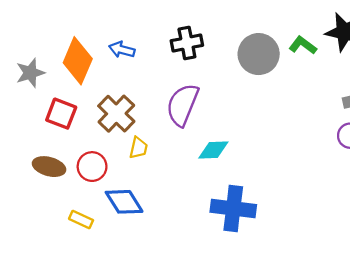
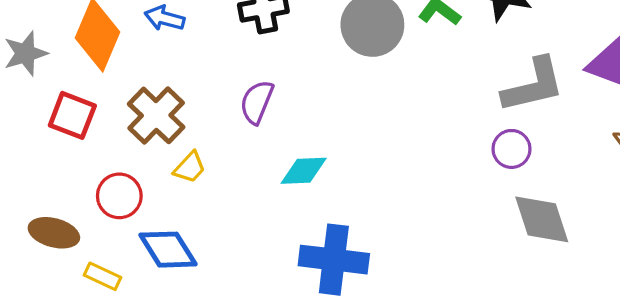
purple semicircle: (183, 105) -> (257, 102), size x0.7
yellow trapezoid: (138, 148) -> (190, 167), turned 30
brown ellipse: (49, 167) -> (54, 233), moved

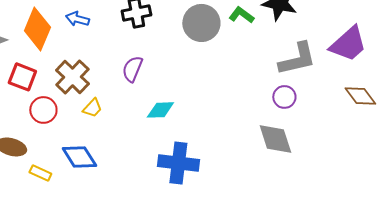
red circle: (119, 196) -> (43, 110), moved
gray diamond: (542, 219) -> (275, 139), moved

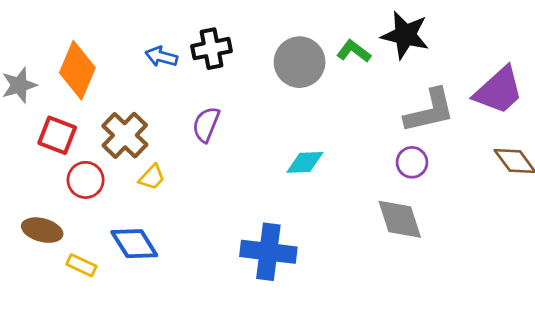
blue arrow: (77, 19) -> (161, 57), moved
cyan diamond: (160, 110) -> (305, 162), moved

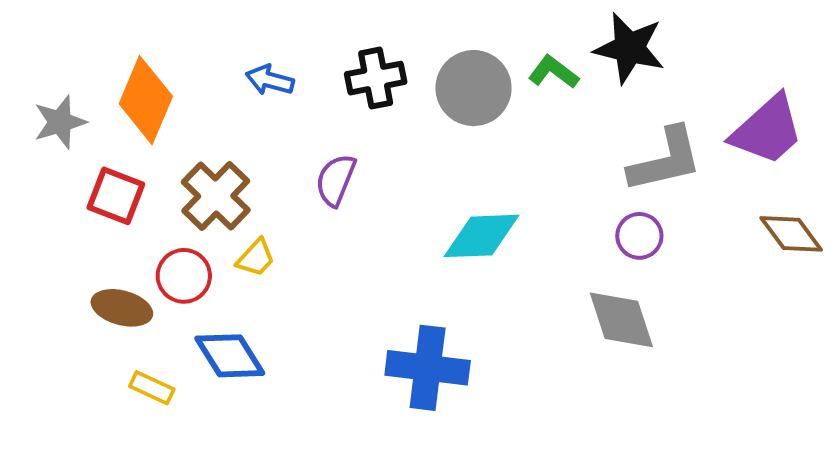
black cross: (211, 49) -> (376, 78), moved
cyan diamond: (305, 162) -> (482, 236), size x1.4
red circle: (86, 180) -> (184, 276), moved
brown ellipse: (42, 230) -> (122, 308), moved

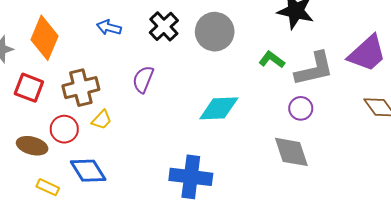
green L-shape: (553, 72) -> (272, 60), moved
black cross: (376, 78) -> (164, 26), turned -32
brown cross: (216, 196) -> (81, 88), turned 32

